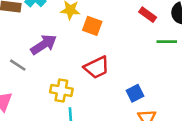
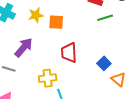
green line: (167, 42) -> (105, 18), moved
red trapezoid: (97, 67) -> (69, 53), turned 130

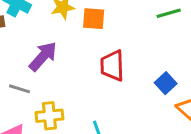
yellow cross: (48, 78) -> (49, 116), moved

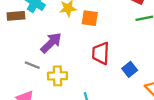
blue square: (166, 83) -> (130, 69), moved
yellow cross: (49, 116) -> (57, 76), moved

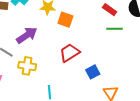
red trapezoid: (101, 53) -> (70, 53), turned 45

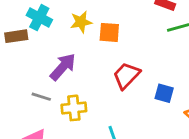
blue square: (93, 72) -> (164, 93), turned -32

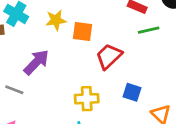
red trapezoid: (126, 76) -> (109, 56), moved
yellow cross: (74, 108) -> (87, 99), moved

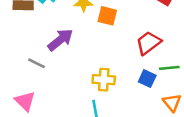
green line: (149, 30) -> (169, 68), moved
red trapezoid: (109, 56) -> (148, 43), moved

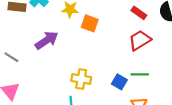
red trapezoid: (148, 43) -> (140, 40), moved
gray line: (37, 63) -> (11, 57), moved

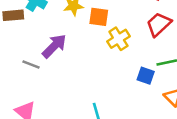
gray line: (11, 57) -> (31, 65), moved
yellow cross: (81, 79) -> (118, 39), moved, turned -30

